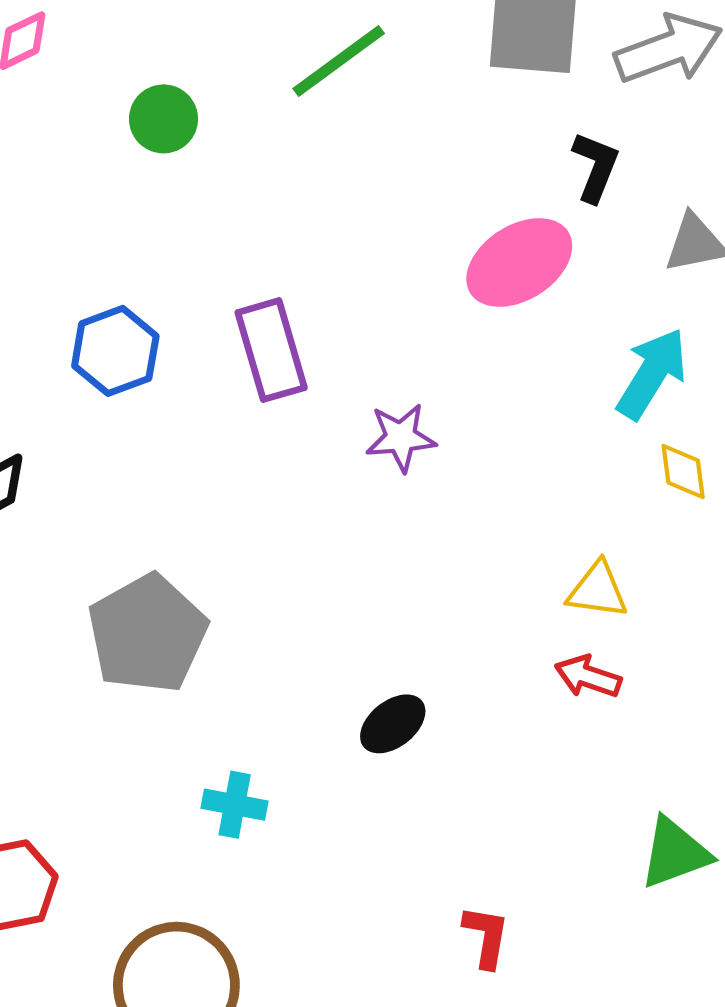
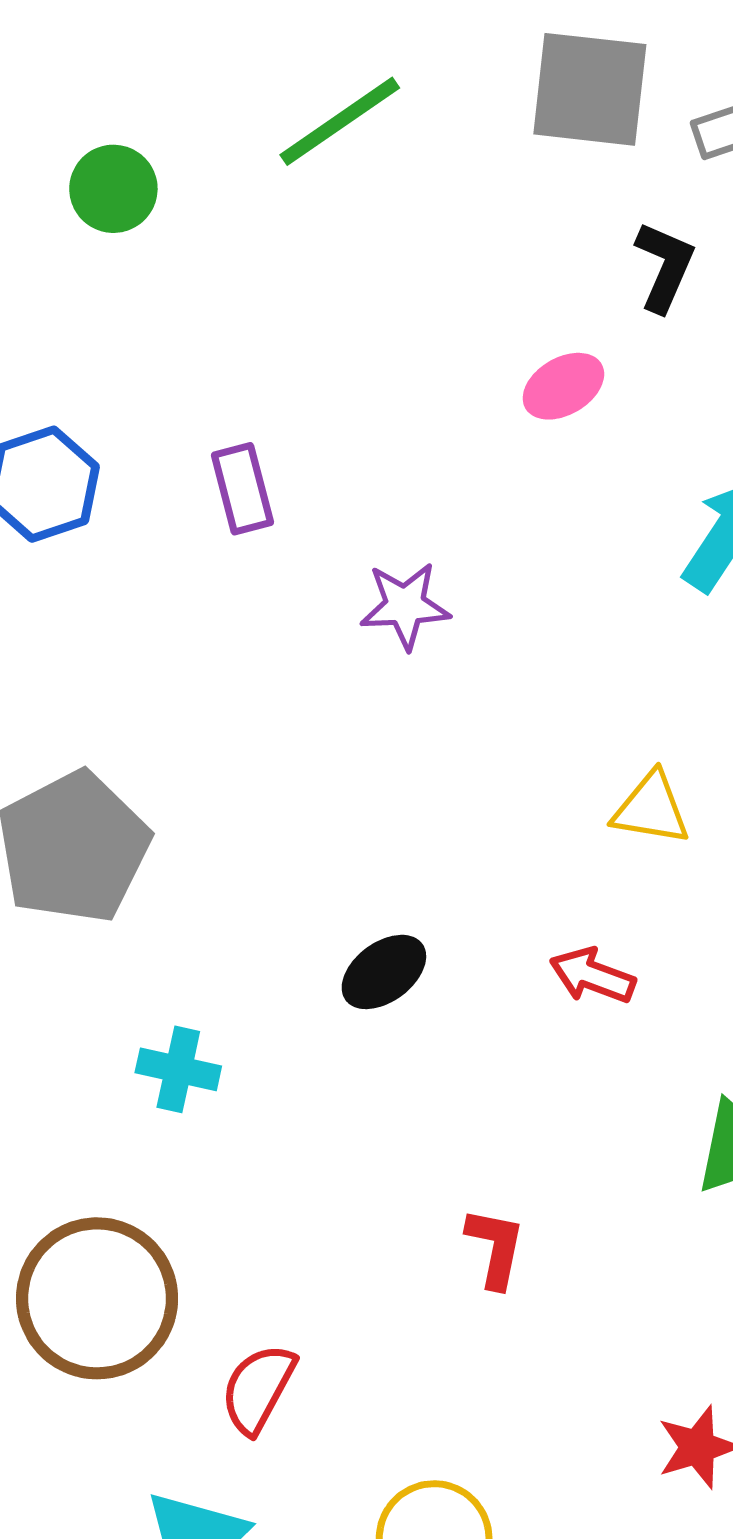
pink ellipse: (519, 263) -> (563, 386), size x0.6
purple rectangle: (271, 350) -> (242, 489), size x0.7
red arrow: (588, 677) -> (592, 976), moved

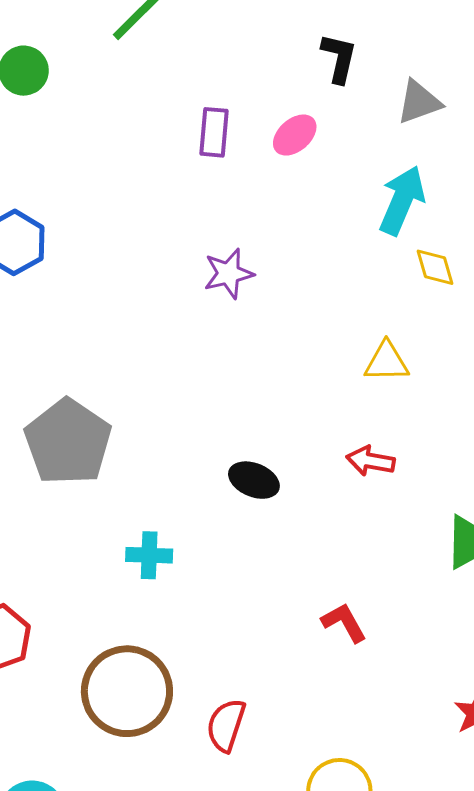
purple rectangle: (242, 489) -> (214, 132), moved, turned 30
black ellipse: (384, 972) -> (254, 480), turned 69
red L-shape: (495, 1248) -> (344, 623), turned -30

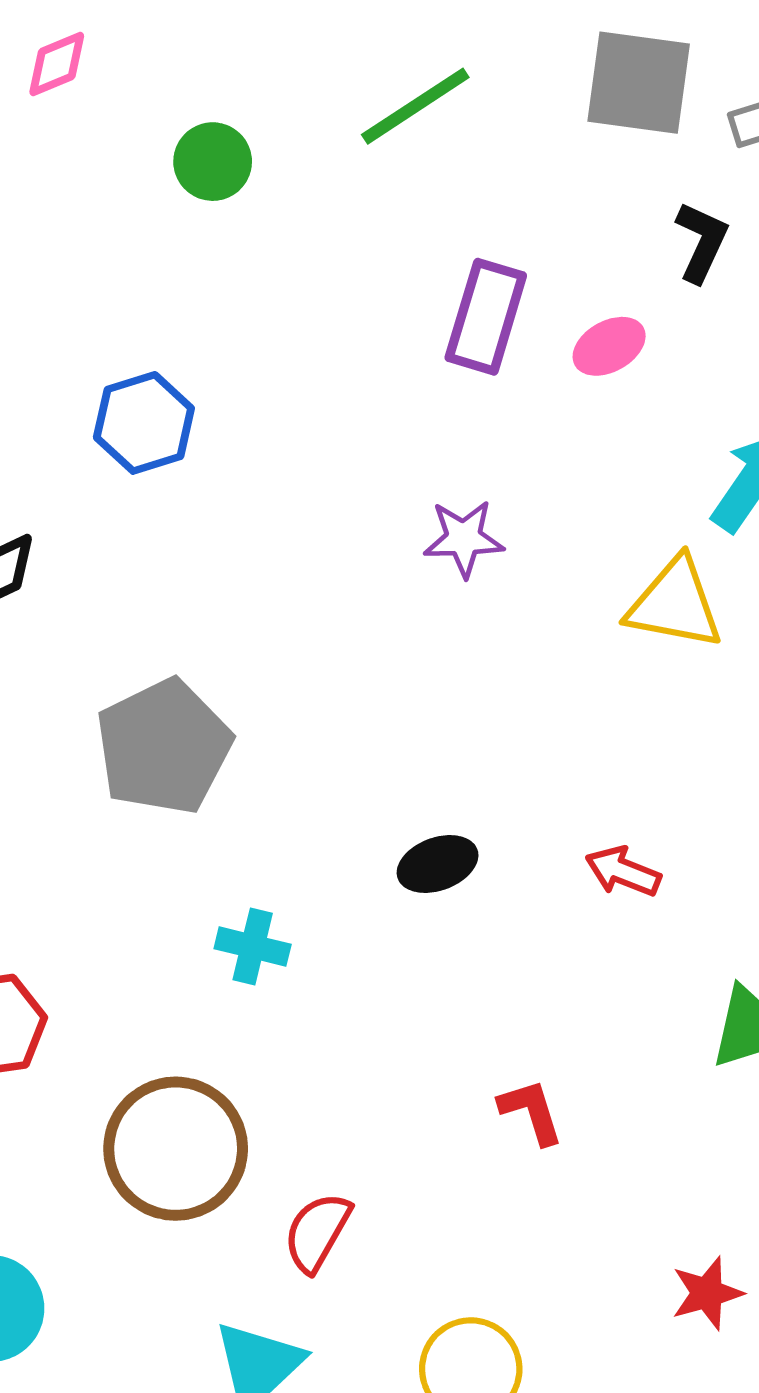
purple rectangle: (214, 132) -> (486, 317), size x1.4
yellow triangle: (386, 362) -> (675, 604), moved, size x1.4
black ellipse: (254, 480) -> (438, 864), turned -54

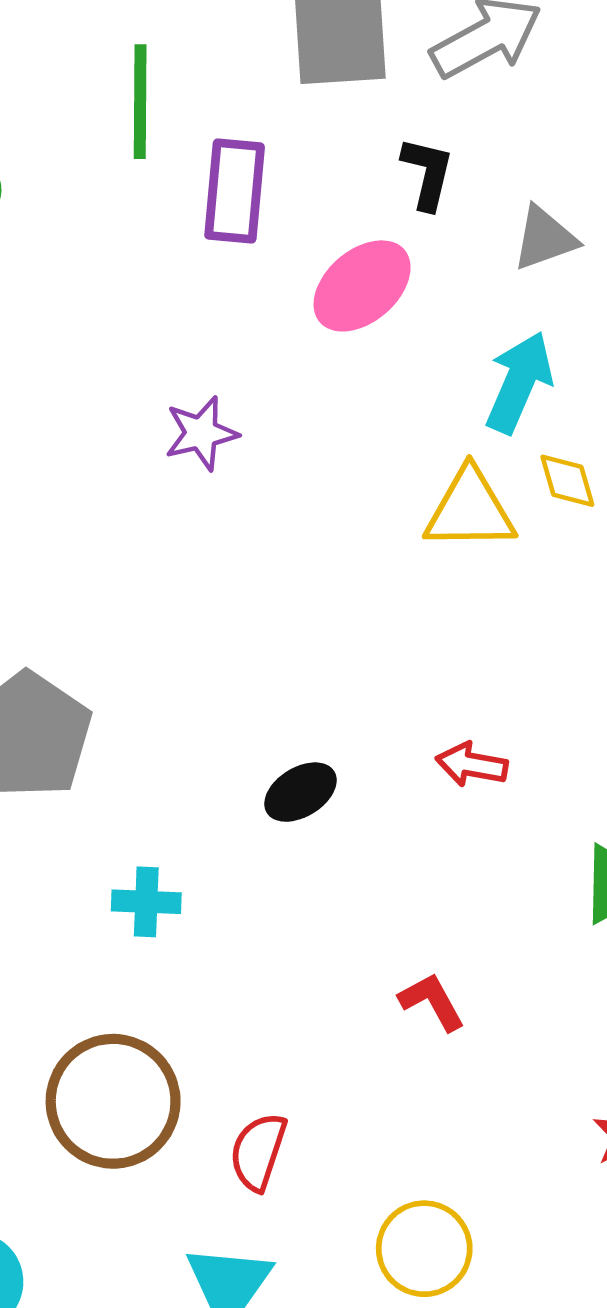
green line: (415, 106) -> (140, 102), turned -45
purple rectangle: (486, 317) -> (235, 191), moved
pink ellipse: (609, 346) -> (362, 286), size x1.5
purple star: (464, 538) -> (201, 433), moved

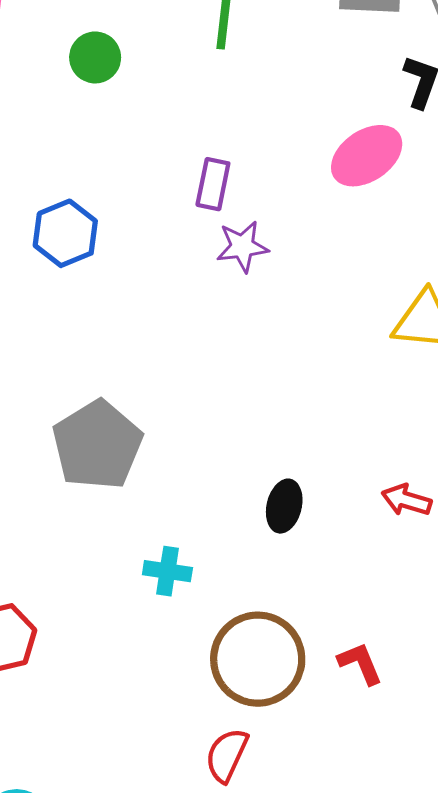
purple rectangle: (235, 191) -> (213, 184), moved, size x0.7
black ellipse: (300, 792) -> (284, 506), turned -51
brown circle: (113, 1101) -> (258, 659), moved

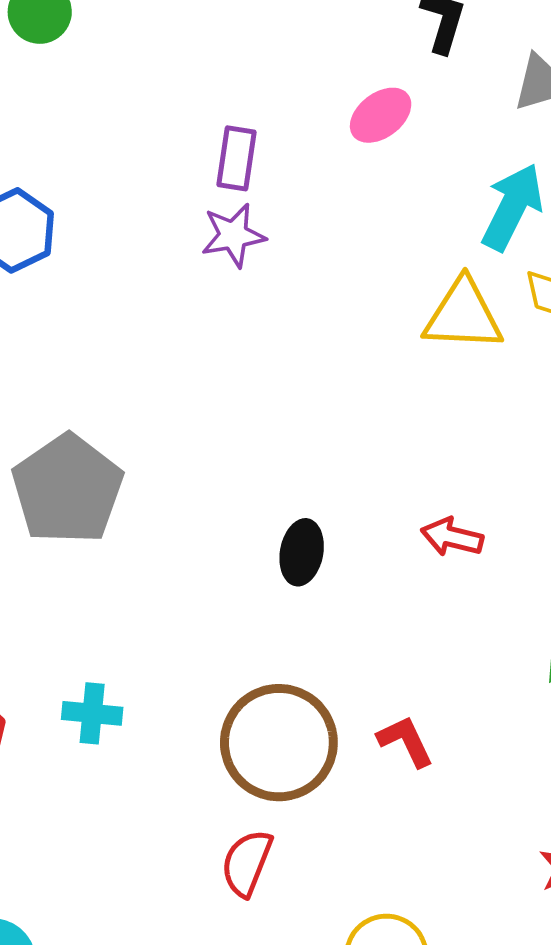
pink ellipse: (367, 156) -> (381, 115), size x0.7
purple rectangle: (213, 184) -> (237, 158), moved
cyan cross: (167, 571) -> (92, 713), moved

